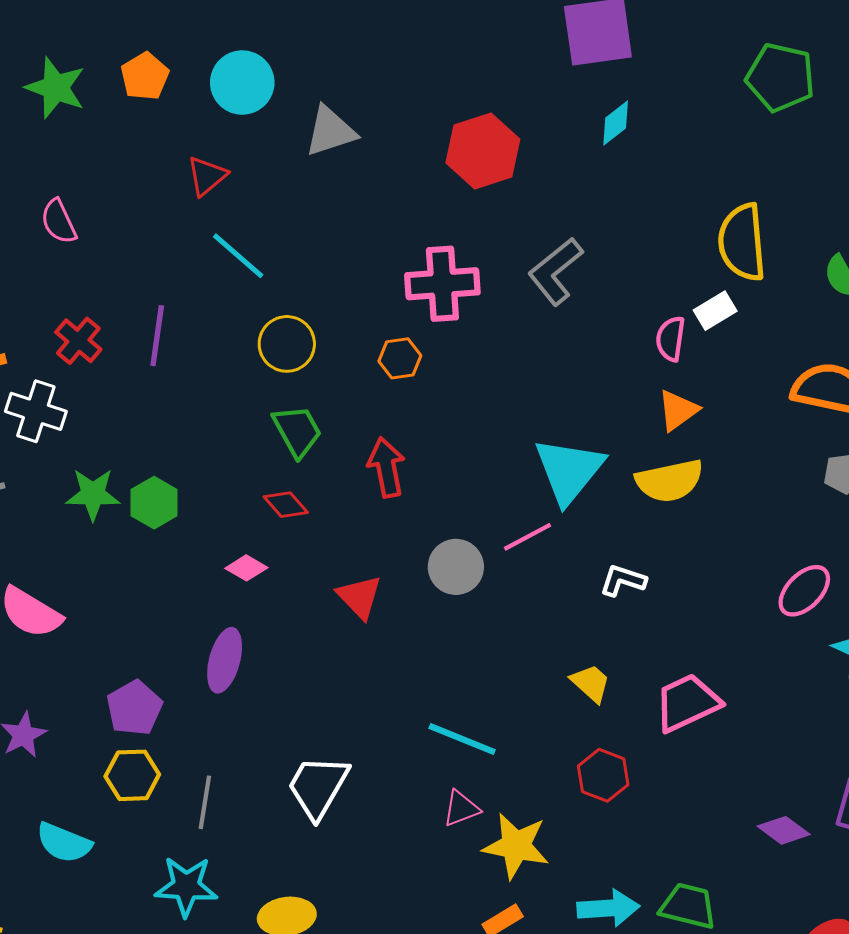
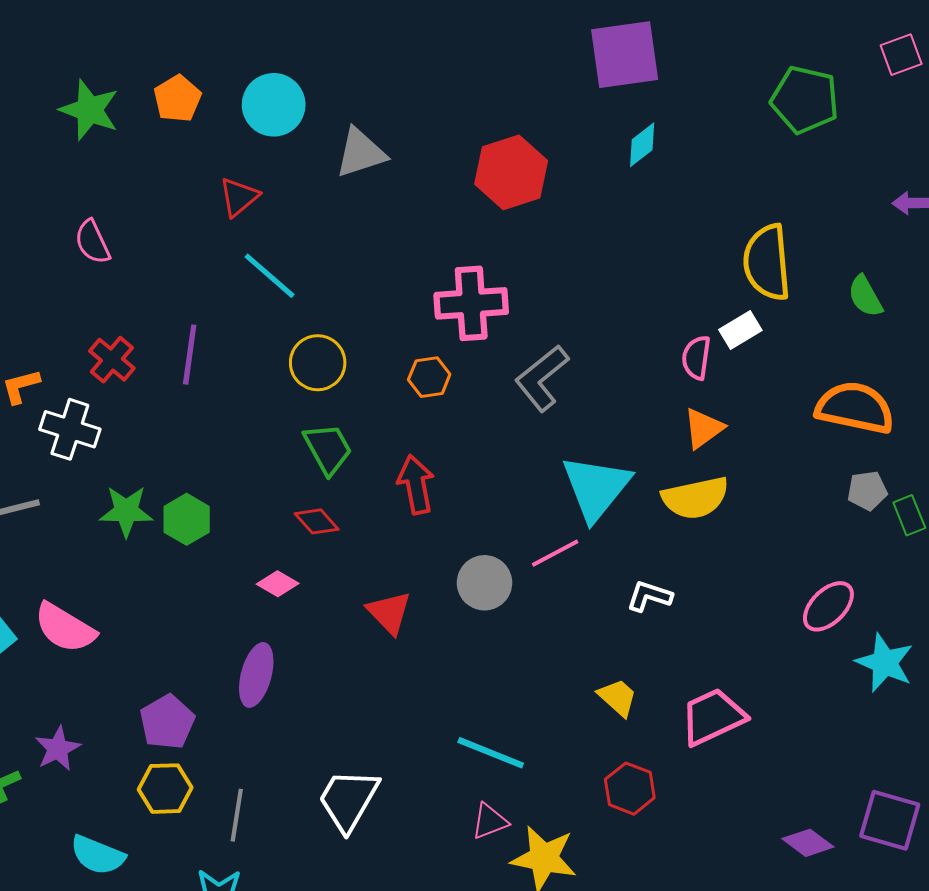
gray L-shape: (555, 271) -> (542, 378), moved

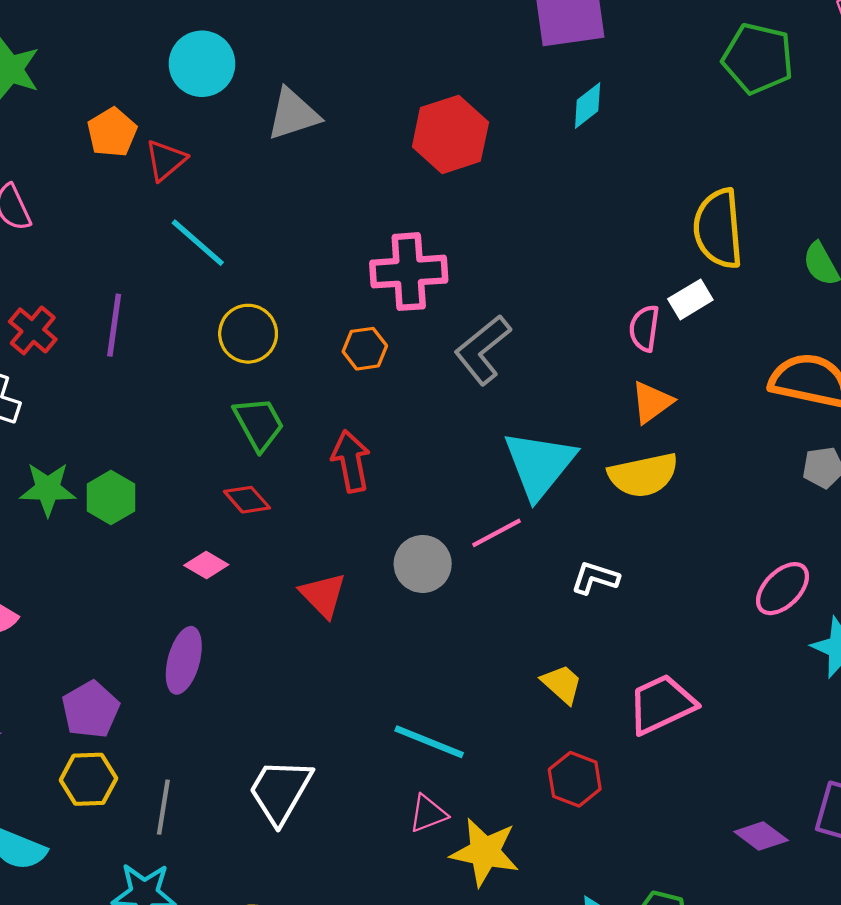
orange pentagon: (177, 99) -> (112, 132), moved

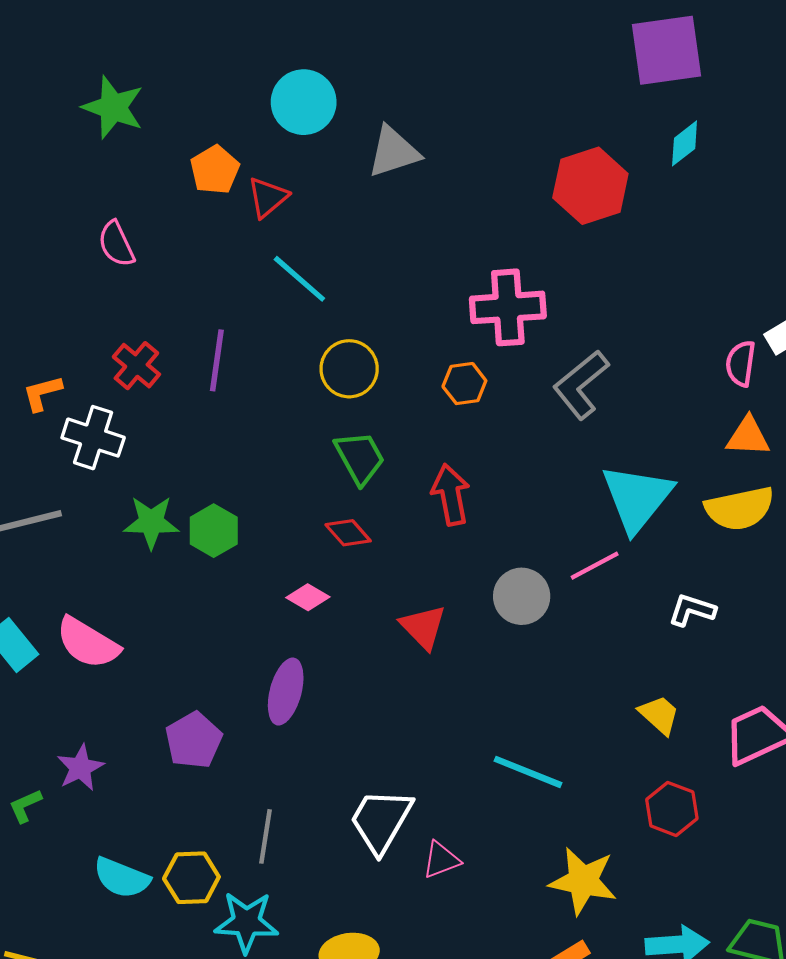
red hexagon: (450, 134) -> (590, 186), moved
orange triangle: (652, 402) -> (748, 436), turned 39
yellow hexagon: (88, 779) -> (191, 878), moved
pink triangle: (428, 814) -> (441, 860), moved

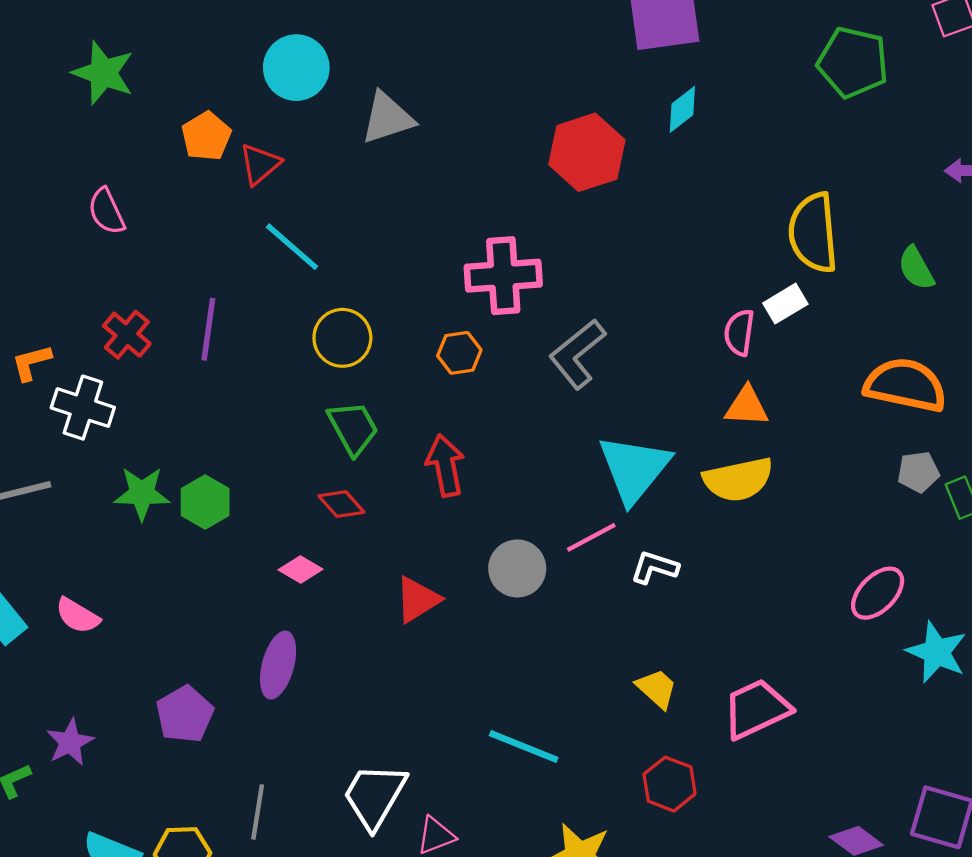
white L-shape: (692, 610) -> (655, 567), moved
red triangle: (423, 627) -> (417, 600), turned 42
pink semicircle: (88, 643) -> (77, 616), size x0.7

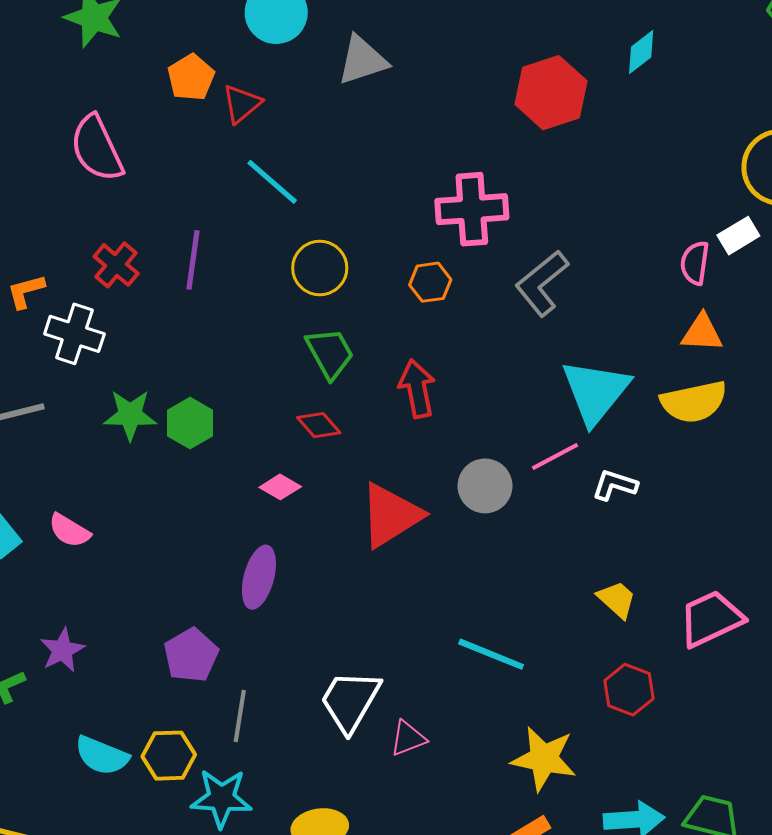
pink semicircle: (106, 211) -> (97, 148), size x1.5
red triangle: (417, 600) -> (391, 515), size x1.5
purple pentagon: (185, 714) -> (191, 655), moved

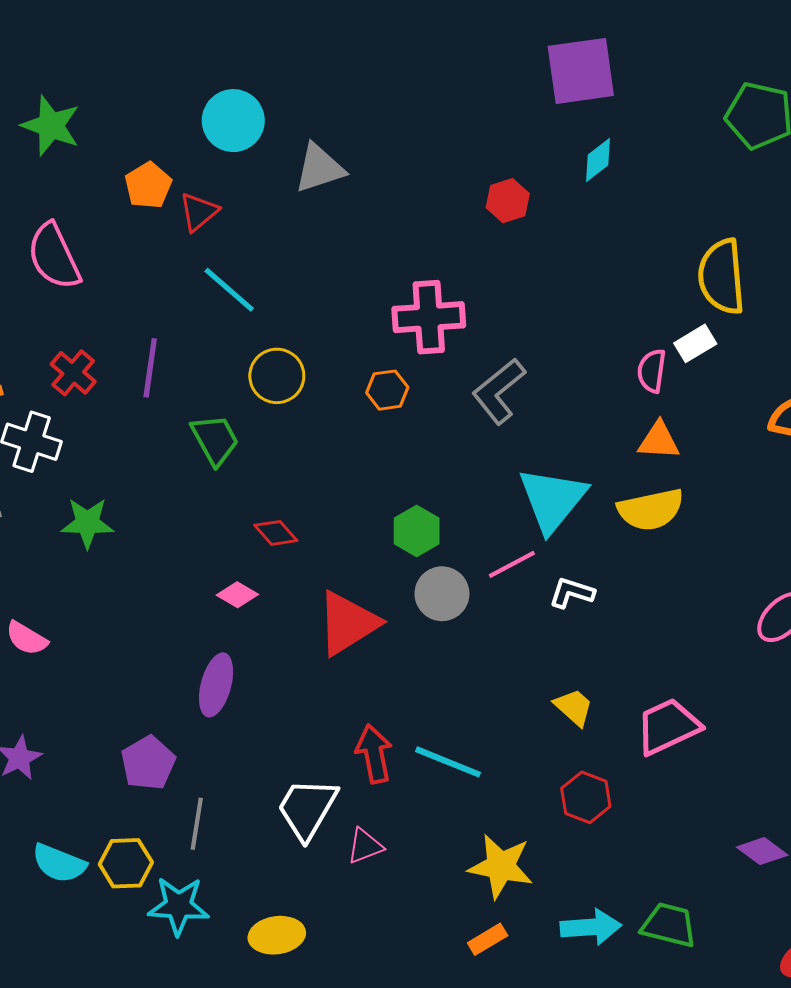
red hexagon: (551, 93) -> (508, 201), size x0.6
green trapezoid: (330, 353) -> (215, 440), moved
red arrow: (417, 389) -> (374, 754), moved
green hexagon: (190, 423) -> (417, 531), moved

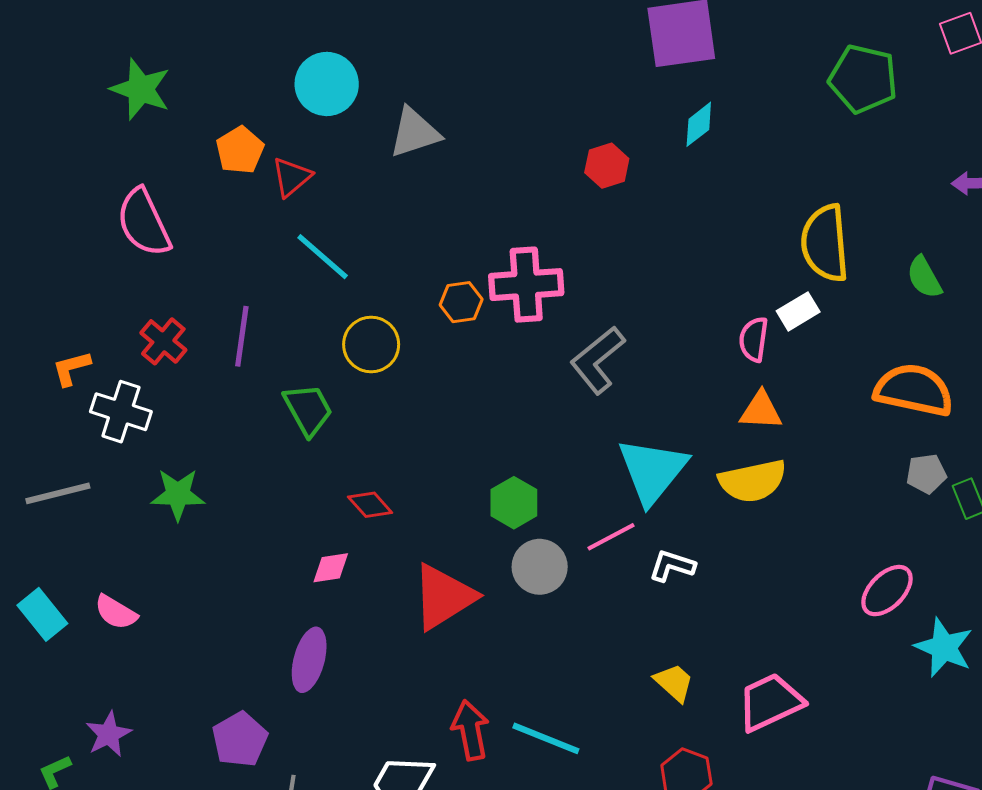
orange hexagon: (387, 390) -> (461, 302), moved
pink diamond: (237, 595) -> (331, 568), turned -39

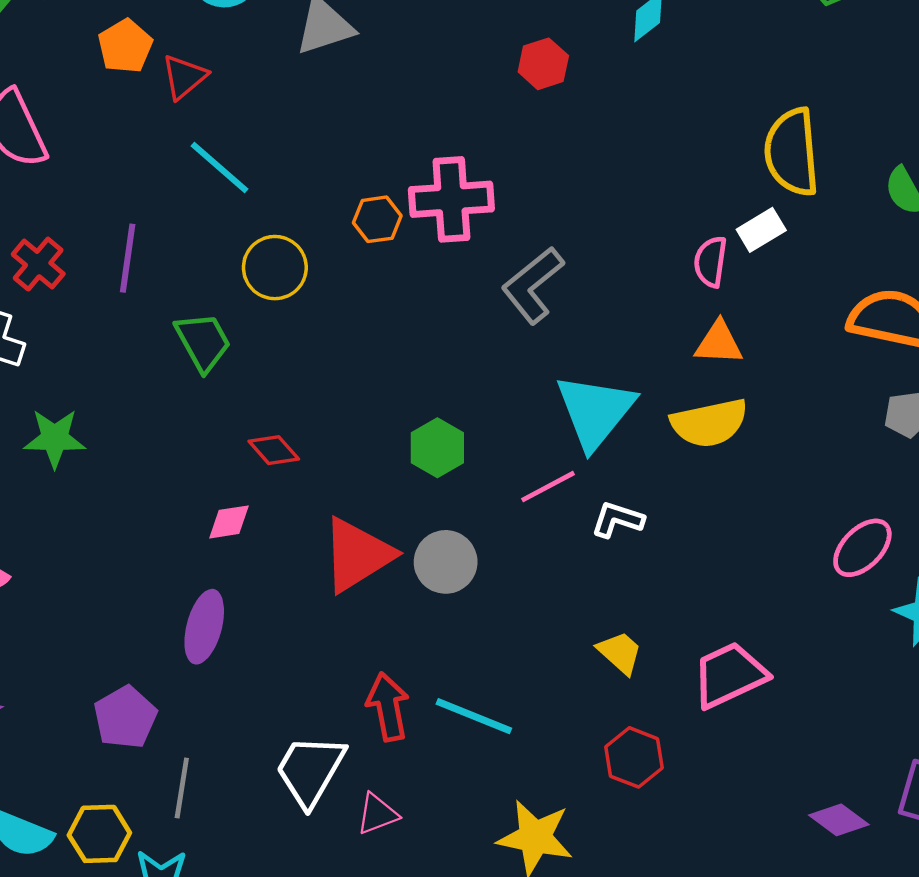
gray circle: (540, 567) -> (446, 562), moved

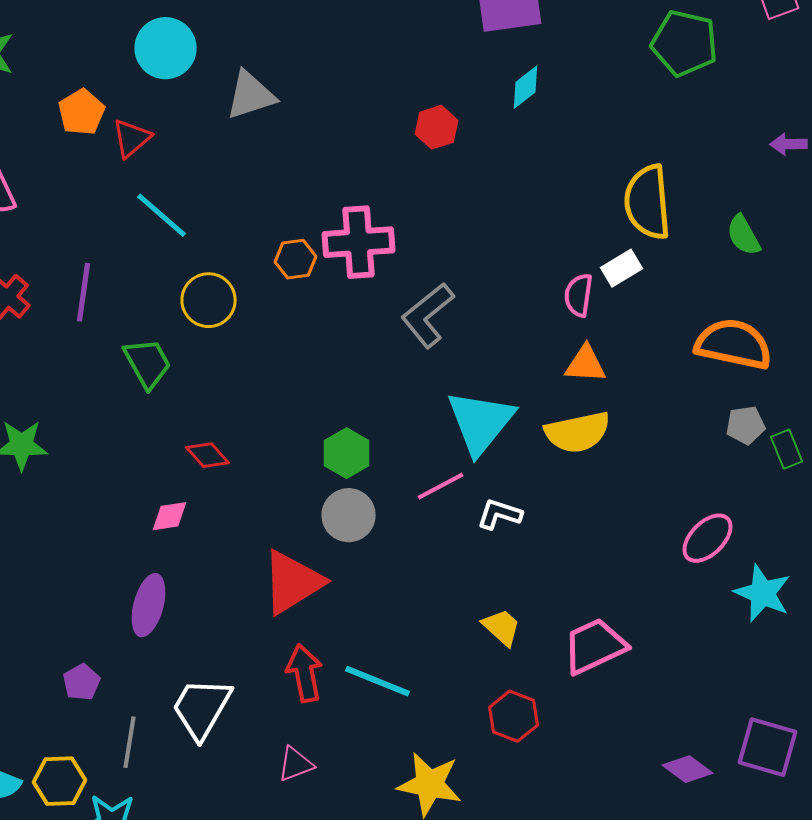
red triangle: (357, 555) -> (293, 582), moved
gray circle: (446, 562) -> (349, 515), moved
purple pentagon: (125, 717) -> (82, 682), size x0.7
white trapezoid: (310, 770) -> (202, 708), moved

